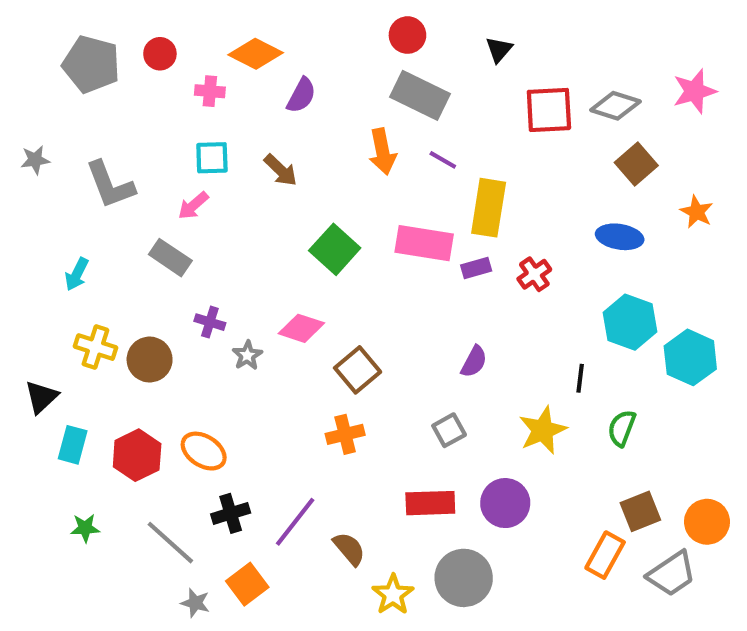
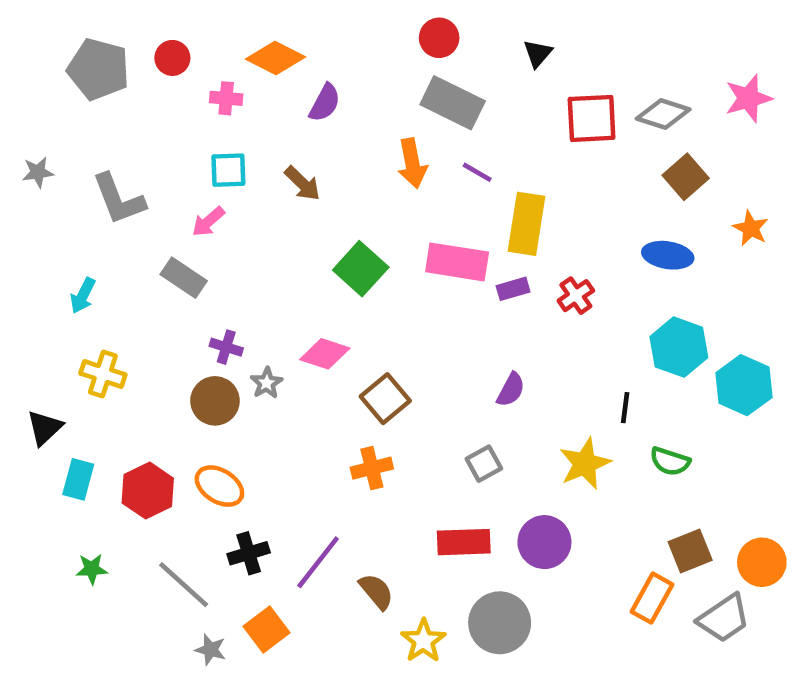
brown circle: (150, 360) -> (215, 401), moved
green semicircle: (622, 428) -> (670, 461), turned -93

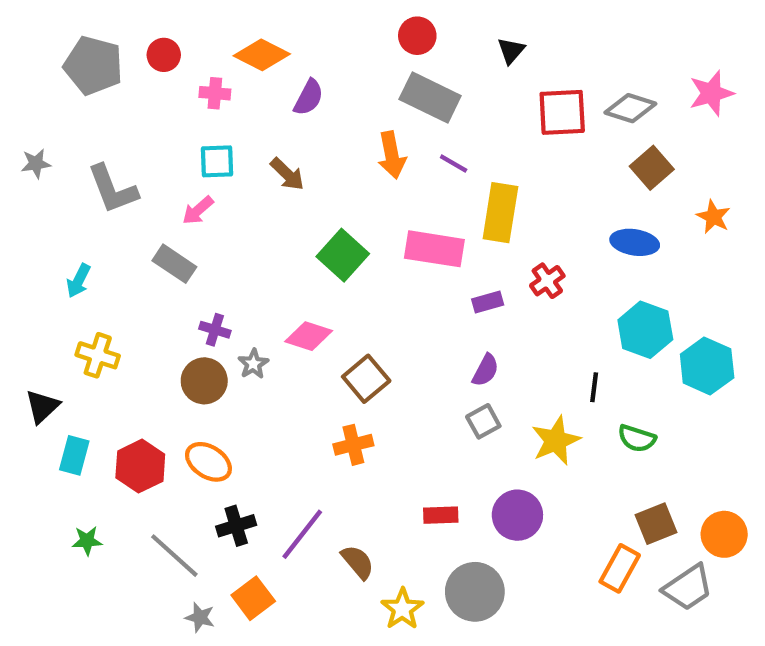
purple rectangle: (513, 289) -> (488, 302), moved
gray square: (484, 464) -> (483, 421), moved
red rectangle: (464, 542) -> (441, 515), size x0.7

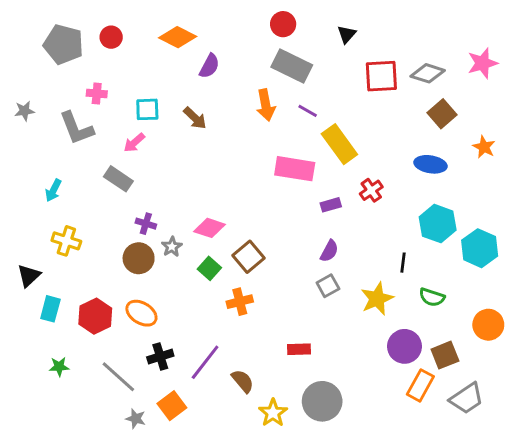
pink cross: (215, 93) -> (97, 94), moved
yellow rectangle: (500, 213) -> (339, 144), turned -45
green square: (343, 255) -> (209, 268), moved, size x0.7
purple circle: (517, 515) -> (404, 346), moved
orange circle: (724, 534) -> (488, 325), moved

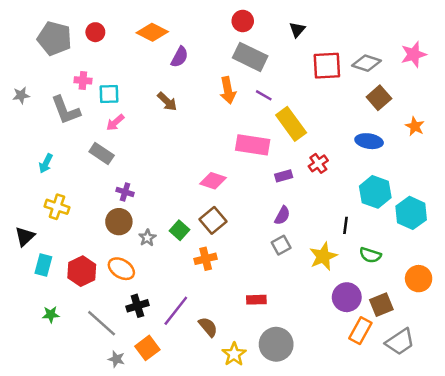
cyan square: (147, 109) -> (109, 94), moved
pink diamond: (209, 228) -> (213, 181), moved
gray star: (172, 247) -> (147, 238), moved

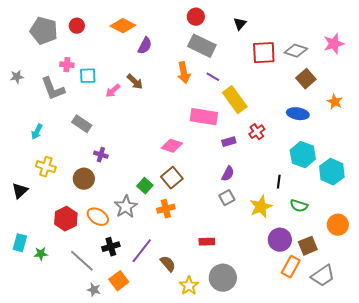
pink arrow: (115, 123) -> (113, 91), moved
brown circle: (119, 222) -> (84, 179), moved
gray star: (147, 238) -> (126, 207), moved, size x1.6
cyan rectangle: (43, 265) -> (20, 243), moved

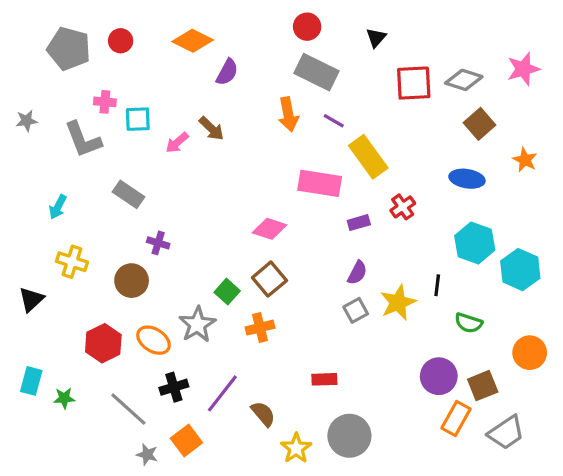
yellow star: (261, 207) -> (398, 303), moved

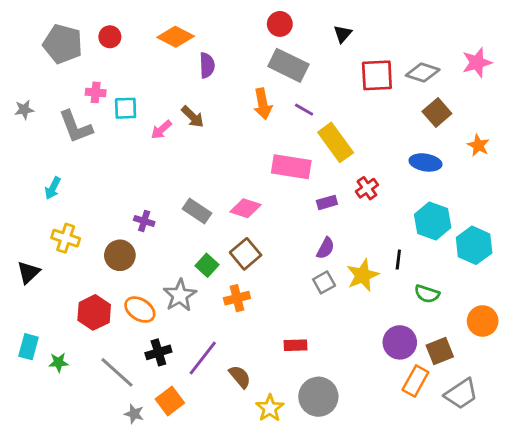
purple semicircle: (227, 72) -> (207, 65), turned -30
gray rectangle: (128, 194) -> (197, 211), moved

